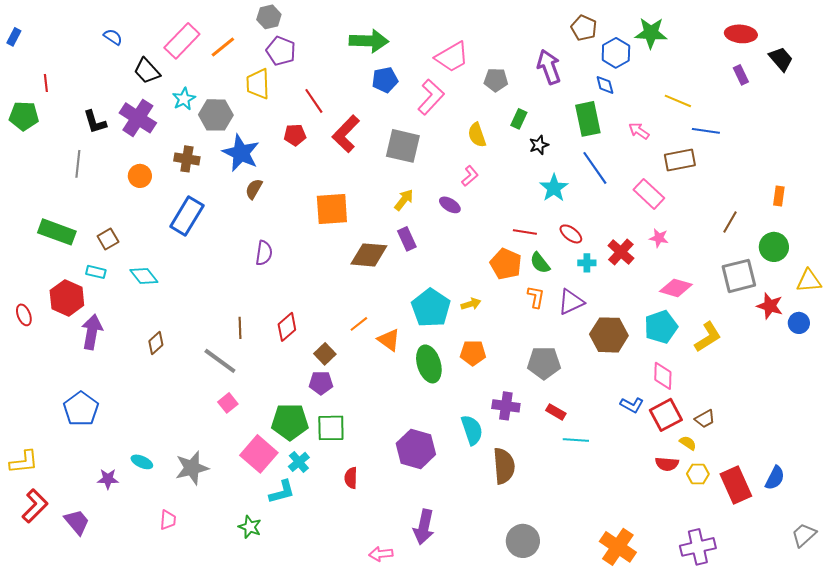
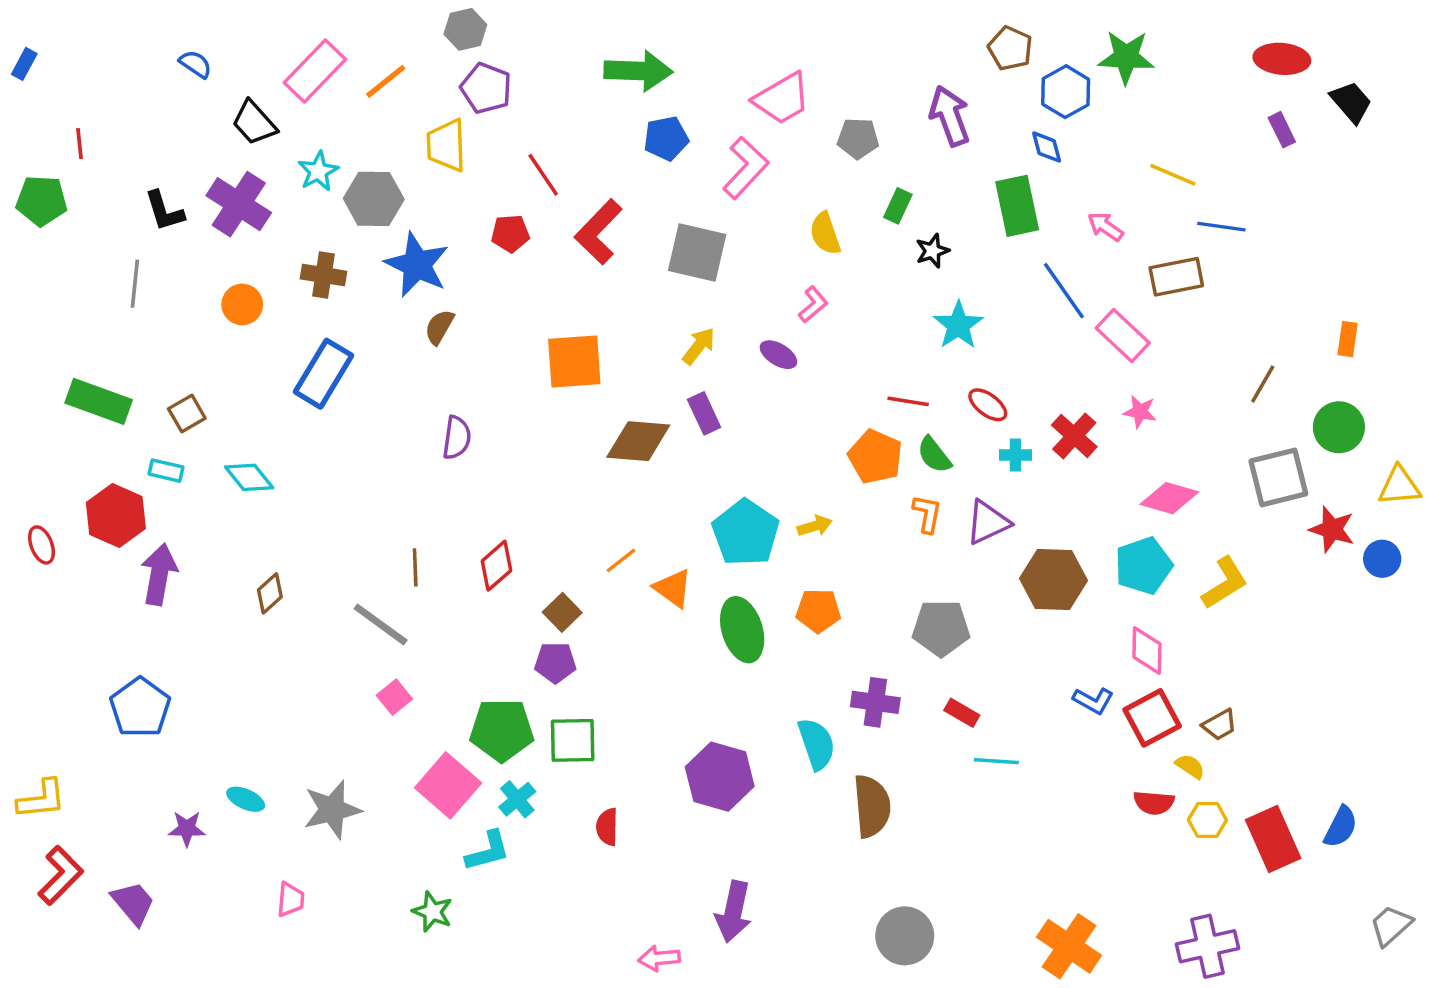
blue line: (595, 168) -> (1064, 291), moved

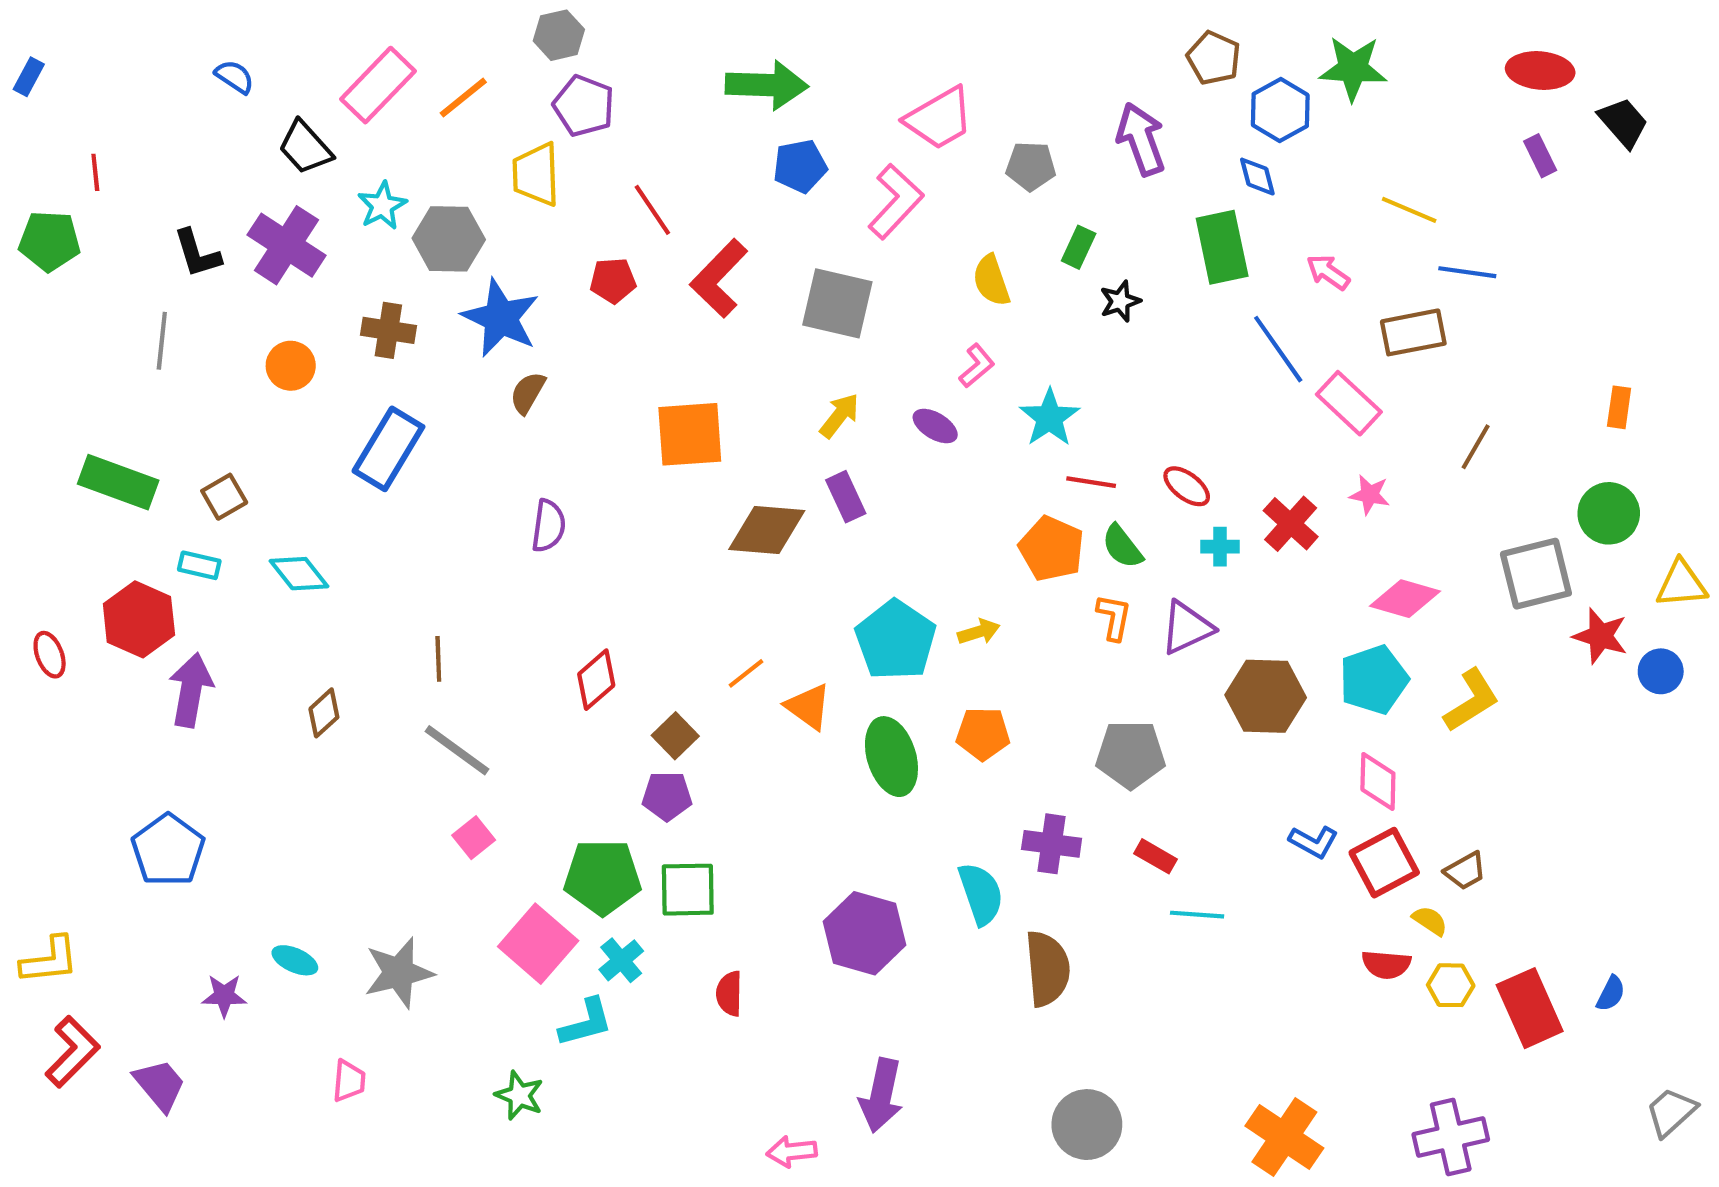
cyan star: (958, 325) -> (1049, 418), moved
brown line: (1263, 384) -> (1476, 447), moved
brown line: (415, 567) -> (438, 659), moved
blue semicircle: (1341, 827) -> (1611, 994), size x0.7

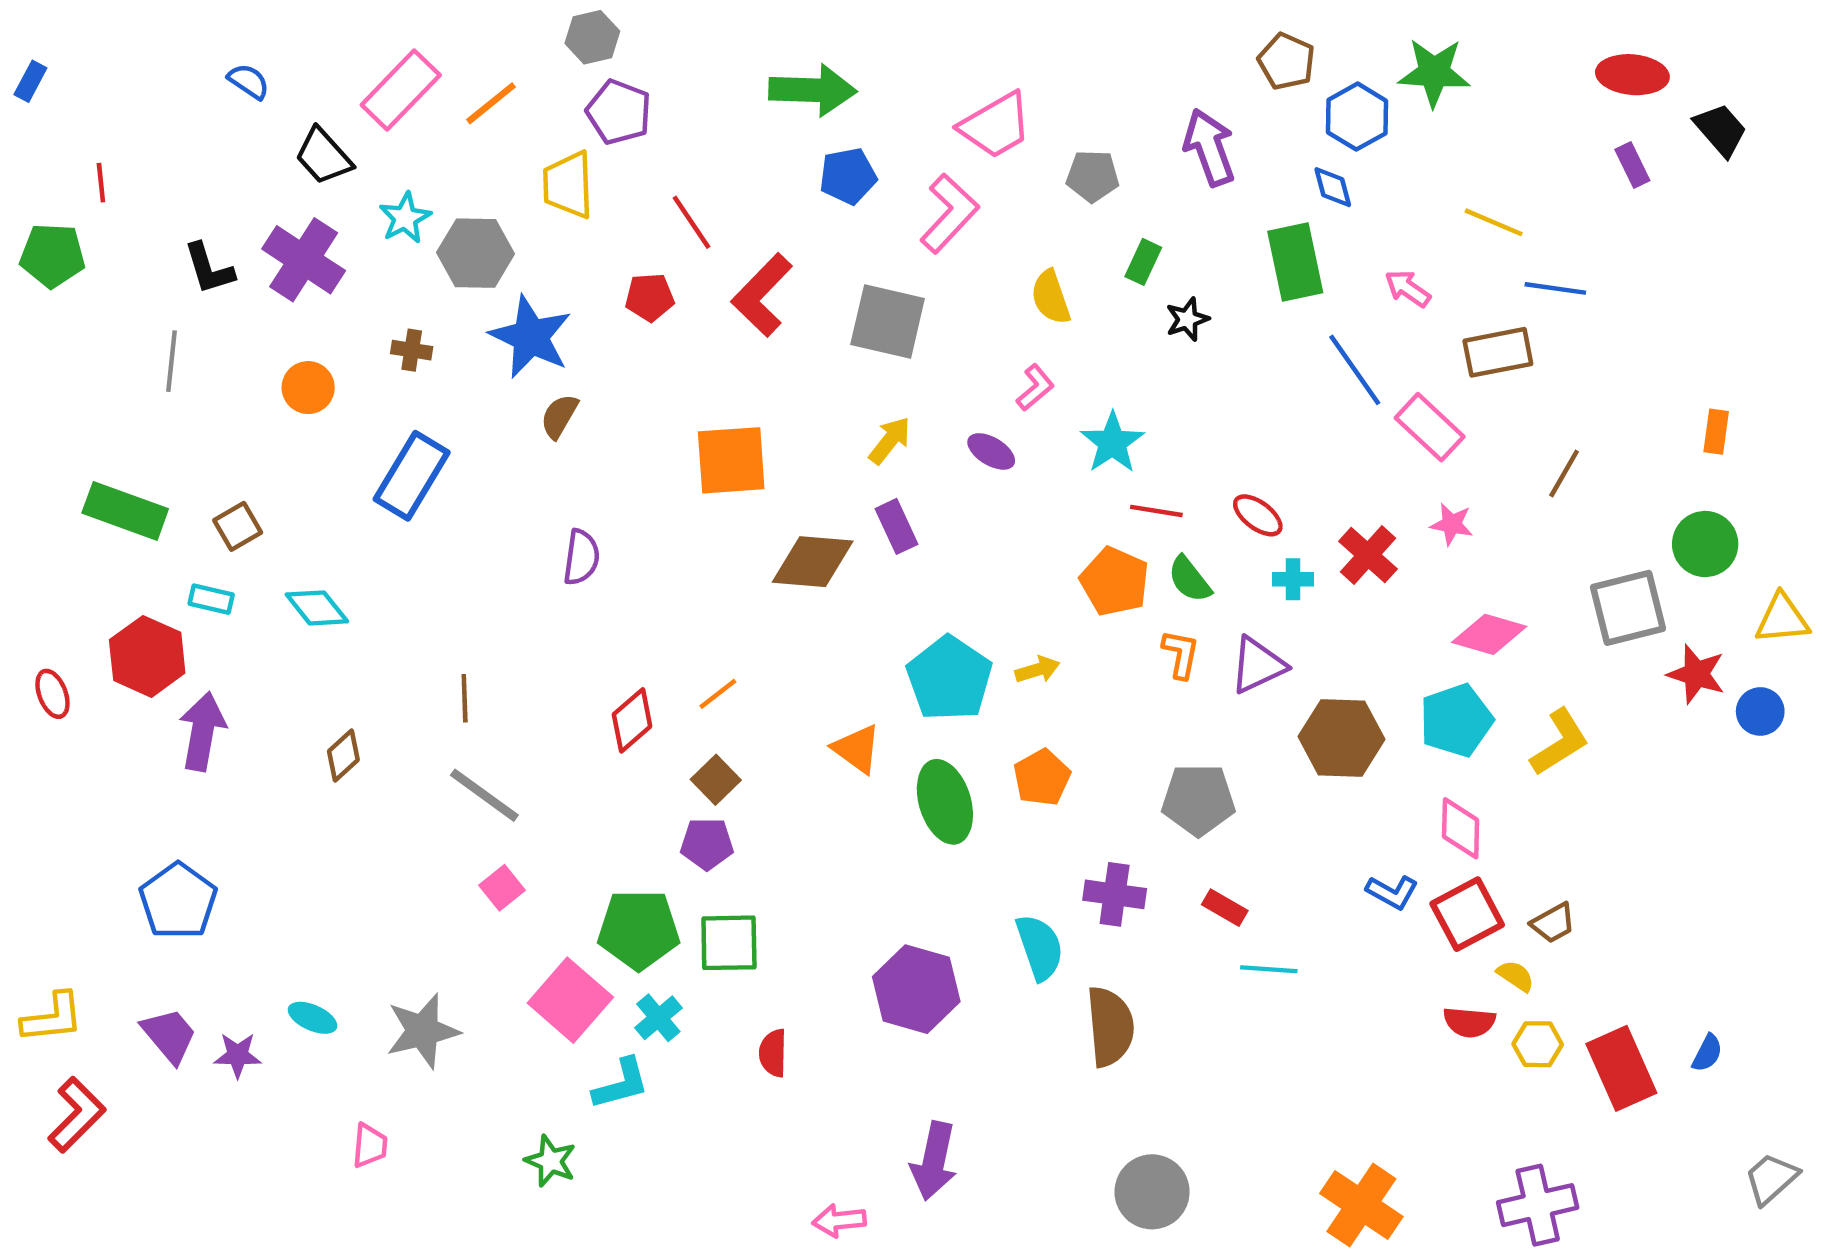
brown cross: (388, 330) -> (412, 350), size x0.7
orange line: (746, 673) -> (718, 694), moved
orange pentagon: (983, 734) -> (1042, 778), turned -30
purple trapezoid: (160, 1085) -> (169, 1035), moved

